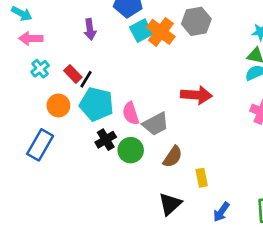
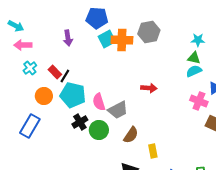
orange cross: (161, 32) -> (122, 40), turned -35
red arrow: (196, 95) -> (149, 88), size x0.7

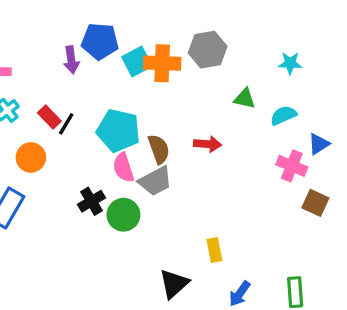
blue pentagon: (97, 18) -> (100, 41), moved
green triangle: (194, 58) -> (245, 99), moved
cyan pentagon: (73, 95) -> (118, 131), moved
brown semicircle: (131, 135) -> (159, 149), moved, turned -54

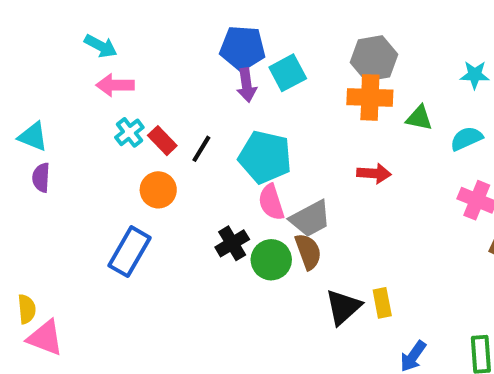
purple arrow: (71, 60) -> (247, 85), moved
orange cross: (162, 63) -> (370, 97), moved
red rectangle: (49, 117) -> (162, 141), moved
brown semicircle: (159, 149) -> (308, 252), moved
black triangle: (174, 284) -> (343, 307), moved

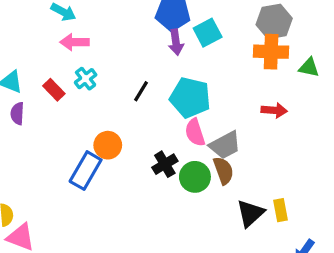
red rectangle: (162, 141) -> (54, 90), moved
orange circle: (158, 190) -> (108, 145), moved

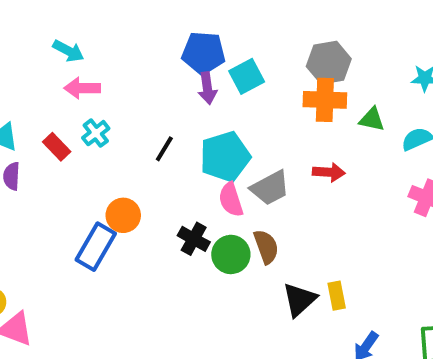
cyan pentagon: (190, 98) -> (225, 157), turned -30
gray trapezoid: (225, 145) -> (270, 188), moved
black cross: (165, 164) -> (194, 239), turned -30

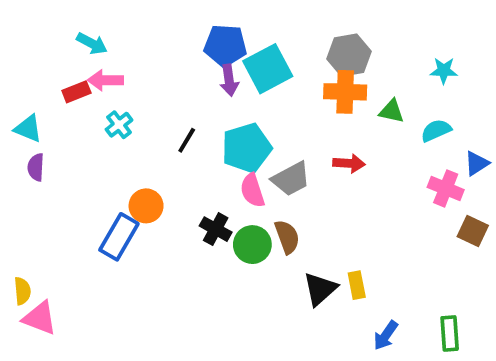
cyan square: (247, 76) -> (268, 69), size x1.4
red rectangle: (57, 147) -> (76, 92), moved, turned -68

